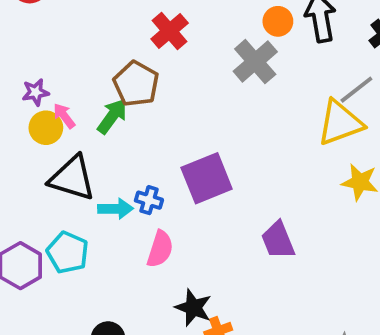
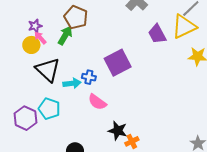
purple star: (36, 92) -> (35, 26), moved
black triangle: (72, 178) -> (48, 70), turned 32
purple trapezoid: (278, 240) -> (157, 34), moved
pink semicircle: (160, 249) -> (97, 102), turned 114

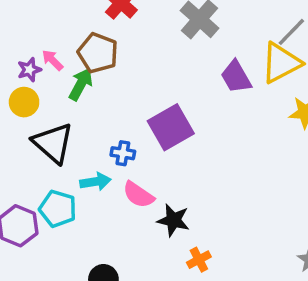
pink arrow: (40, 38) -> (53, 60), moved
cyan arrow: (72, 83) -> (95, 182), moved
black star: (118, 131) -> (173, 220), moved

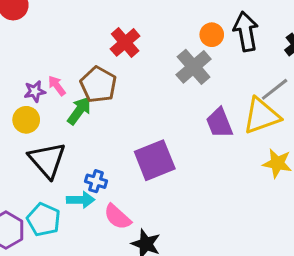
blue cross: (123, 153) -> (96, 181), moved

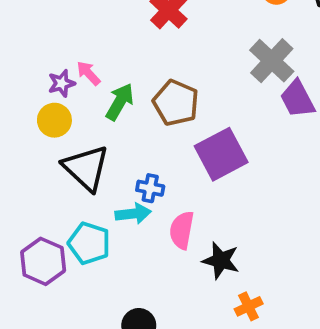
gray cross: (194, 67) -> (272, 61), moved
brown pentagon: (98, 85) -> (176, 103), moved
pink semicircle: (117, 217) -> (182, 230), turned 64

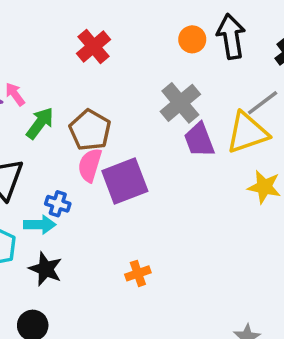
pink semicircle: (182, 230) -> (90, 165), moved
black star: (221, 260) -> (46, 269), moved
orange cross: (249, 306) -> (138, 273), moved

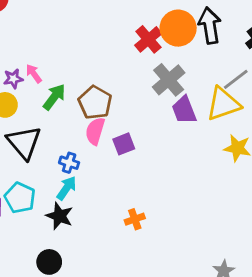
orange circle: (192, 39) -> (178, 28), size x1.6
red cross: (93, 46) -> (148, 39), moved
purple square: (125, 181) -> (124, 144), size x0.6
cyan arrow: (40, 225) -> (67, 188), moved, turned -55

